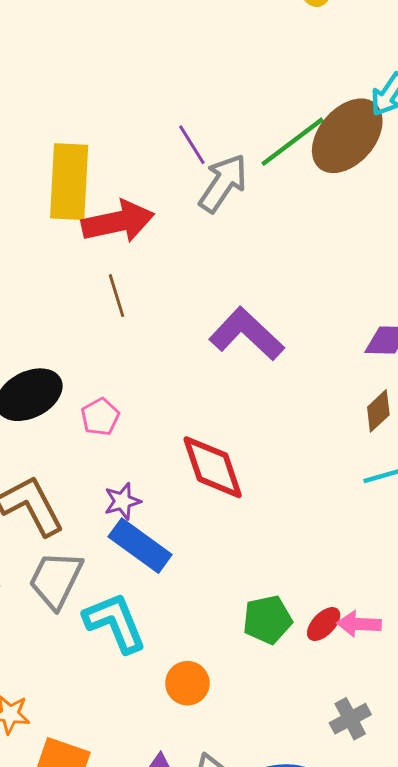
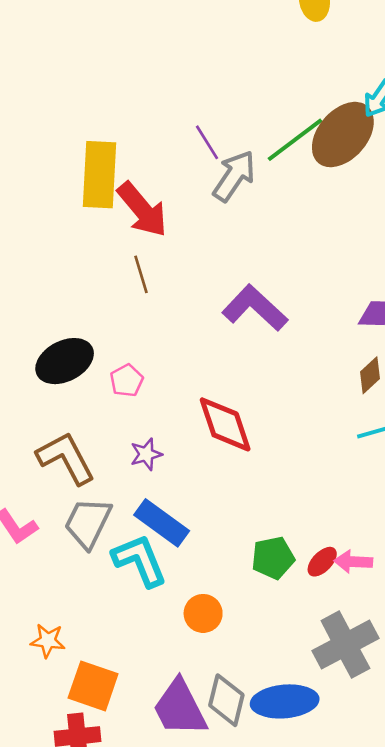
red arrow: (118, 222) -> (142, 210), turned 62
blue rectangle: (140, 546) -> (162, 523), moved
gray cross: (350, 719) -> (345, 645), size x1.8

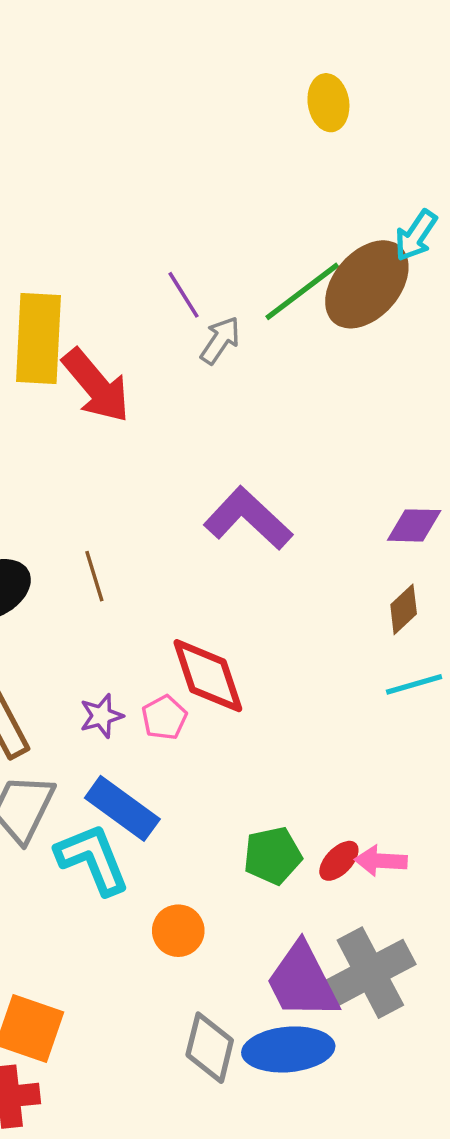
gray arrow: (234, 176) -> (220, 340), size x0.7
brown line: (141, 274) -> (94, 576), moved
pink pentagon: (127, 380) -> (164, 718), moved
purple trapezoid: (180, 708) -> (302, 981), moved

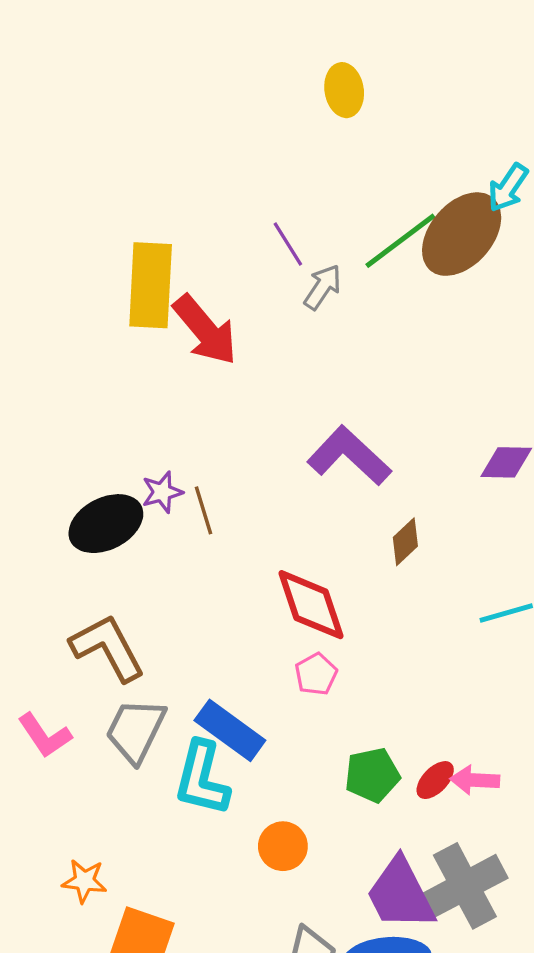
yellow ellipse: (328, 103) -> (344, 90), moved
brown diamond: (404, 609) -> (405, 542), moved
purple star: (101, 716) -> (162, 492), moved
pink pentagon: (164, 718) -> (316, 674), moved
cyan L-shape: (93, 859) -> (202, 778), turned -144

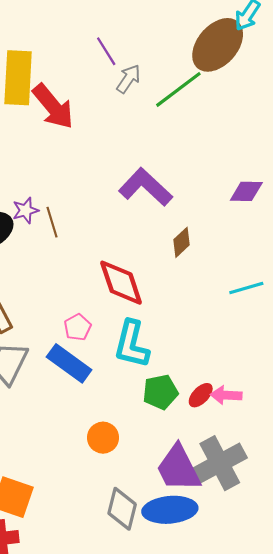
green line: (400, 241) -> (178, 89), moved
pink pentagon: (316, 674) -> (78, 327), moved
cyan L-shape: (202, 778) -> (132, 344), moved

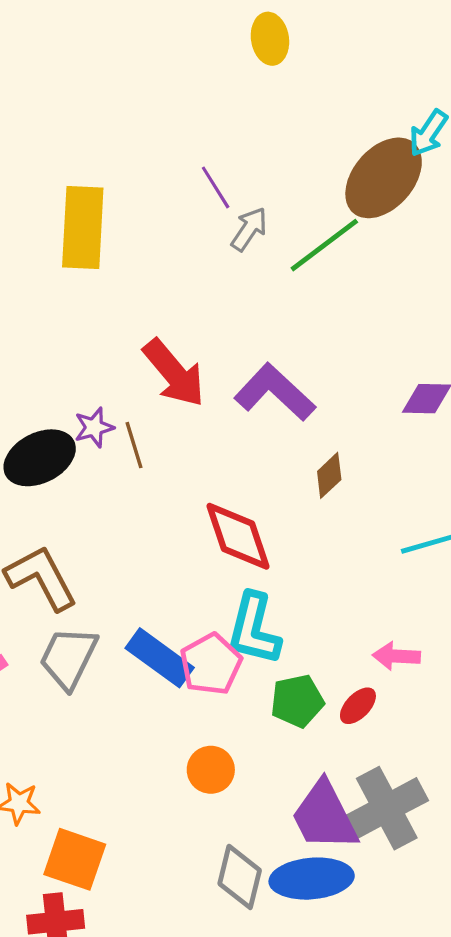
red arrow: (53, 106) -> (174, 373), moved
pink pentagon: (78, 327) -> (211, 664), moved, size x1.5
pink arrow: (226, 395) -> (396, 656), moved

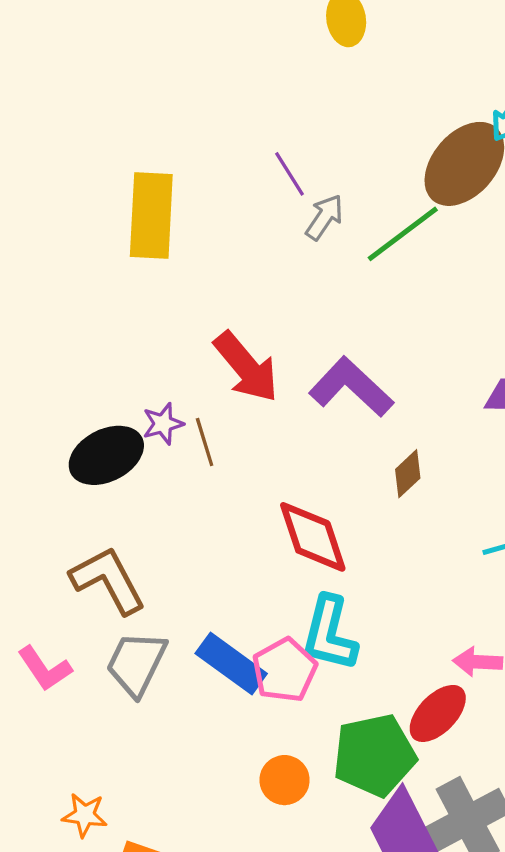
green pentagon: (297, 701) -> (374, 755), moved, size x1.5
red ellipse: (358, 706) -> (438, 713), size x1.5

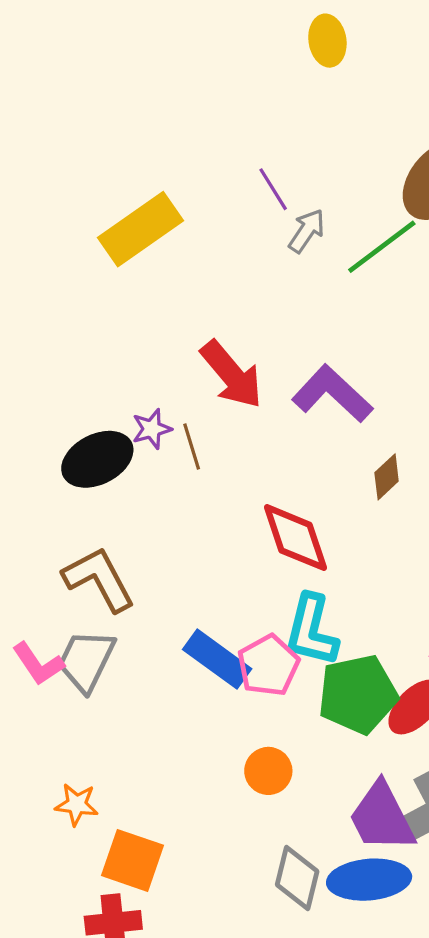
yellow rectangle: (151, 216) -> (140, 229), turned 52
gray trapezoid: (136, 664) -> (86, 661), moved
green pentagon: (374, 755) -> (358, 694), moved

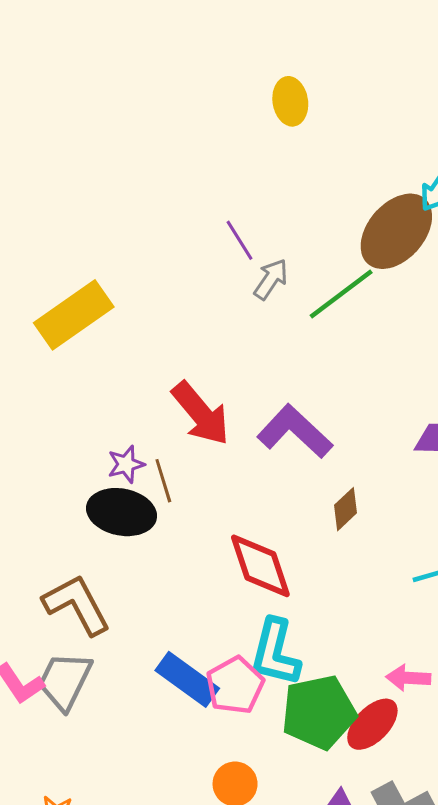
yellow rectangle: (140, 229) -> (74, 315), moved
black ellipse: (97, 459) -> (122, 512), moved, turned 38

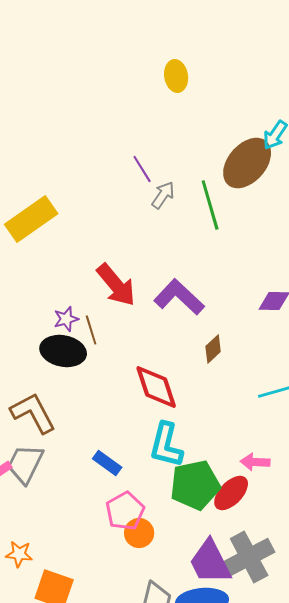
green line: (341, 294) -> (210, 205), turned -69
blue rectangle: (187, 679) -> (107, 463), size x0.7
pink pentagon: (235, 685) -> (125, 511), moved

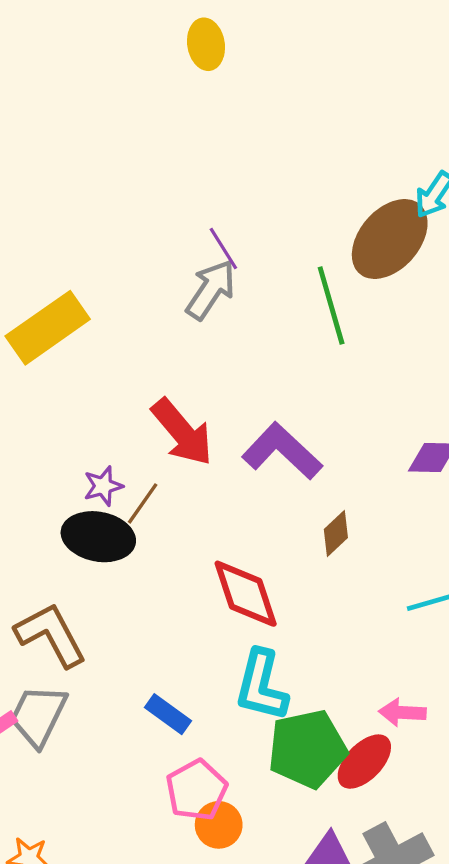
yellow ellipse: (176, 76) -> (206, 44), moved
gray arrow: (163, 195) -> (211, 290), moved, size x1.4
brown line: (91, 330) -> (143, 503), turned 52

